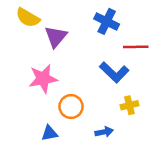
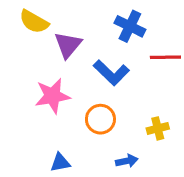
blue L-shape: (114, 72) -> (111, 73), moved
orange circle: (71, 107) -> (100, 119), moved

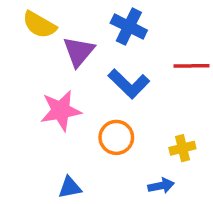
blue cross: (130, 26) -> (129, 27), moved
blue arrow: (127, 161) -> (161, 186), moved

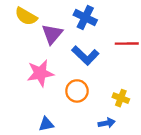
yellow cross: (182, 148) -> (121, 98), turned 35

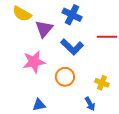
blue arrow: (107, 123) -> (90, 104), turned 72

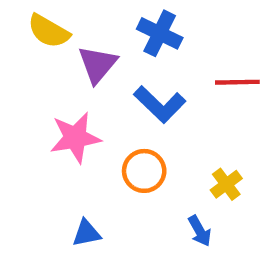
yellow cross: (102, 83) -> (226, 184), turned 32

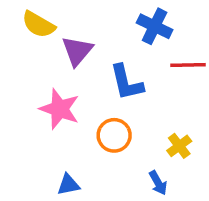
blue cross: (160, 33) -> (155, 26), moved
blue L-shape: (160, 104) -> (126, 83), turned 33
pink star: (75, 138) -> (60, 109), turned 30

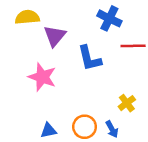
yellow semicircle: (38, 25) -> (27, 17), turned 145
orange circle: (114, 135) -> (85, 127), moved

